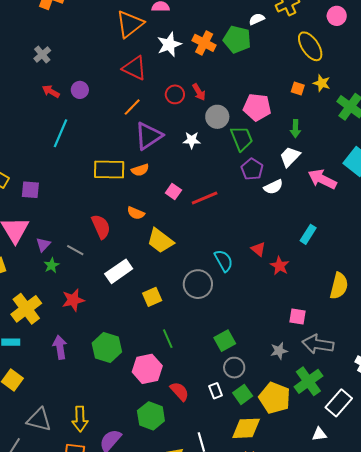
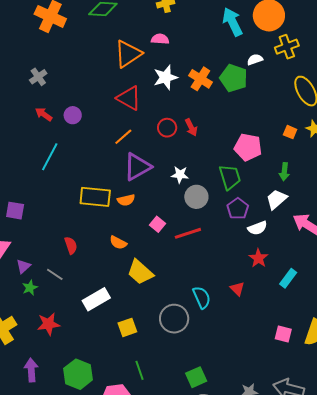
gray circle: (217, 117) -> (196, 197), moved
red semicircle: (101, 227) -> (71, 245), moved, size x0.7
red star: (280, 266) -> (258, 258), moved
pink square: (297, 317) -> (283, 334), moved

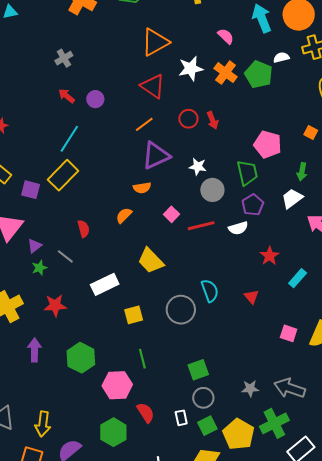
pink semicircle: (160, 39) -> (226, 36), moved, turned 36
yellow rectangle: (95, 197) -> (63, 175), moved, turned -56
white semicircle: (257, 228) -> (238, 228), moved
orange semicircle: (118, 243) -> (124, 215), moved, turned 102
red triangle: (237, 289) -> (251, 297), moved

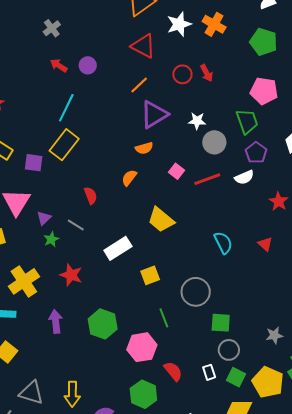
green pentagon: (259, 74) -> (264, 42), moved
red star: (55, 305) -> (71, 275), turned 30
gray circle: (181, 310) -> (196, 292), moved
green square: (198, 370) -> (221, 323), turned 30
green square: (207, 426) -> (236, 377), turned -30

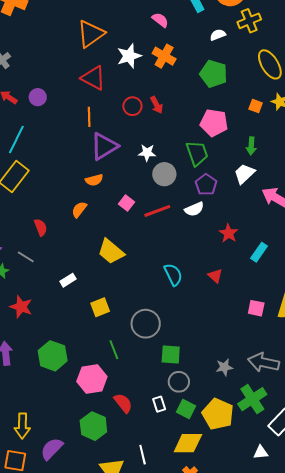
orange line: (139, 85) -> (89, 117), turned -48
white rectangle: (118, 248) -> (68, 280), size x0.6

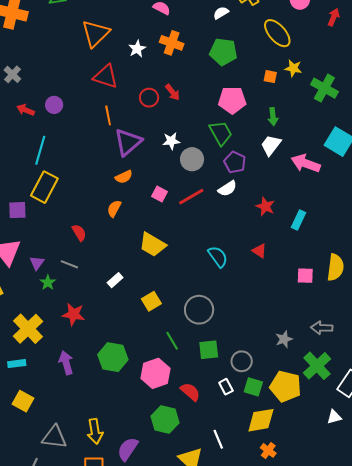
white star: (129, 56) -> (137, 49), size x0.7
green square: (171, 354) -> (209, 350), moved
gray arrow: (263, 362) -> (322, 328), size x0.7

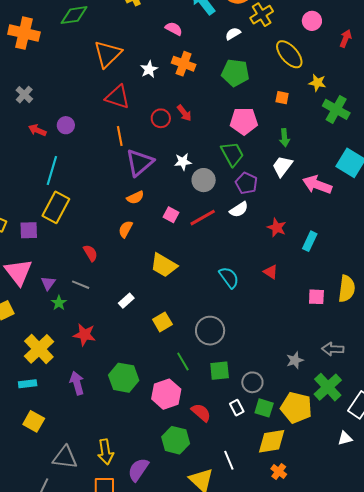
yellow star: (293, 68) -> (317, 83), moved

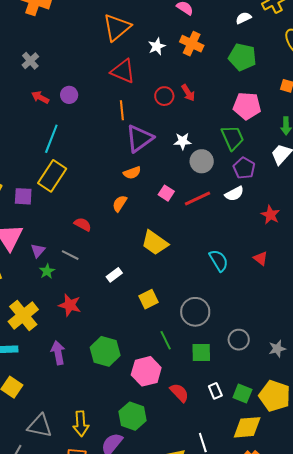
red semicircle: (90, 253) -> (83, 224), turned -36
gray circle: (252, 382) -> (239, 340), moved
green hexagon: (176, 440) -> (132, 416), moved

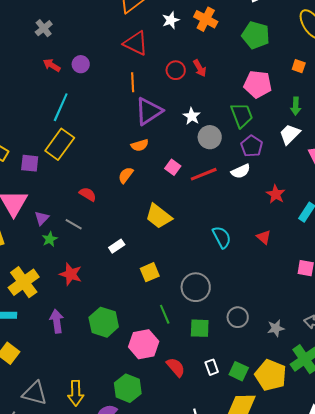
white star: (183, 141) -> (192, 116), turned 30

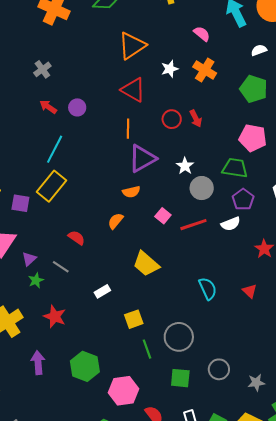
green trapezoid: (242, 115) -> (235, 168), turned -64
green line: (165, 314) -> (147, 349), moved

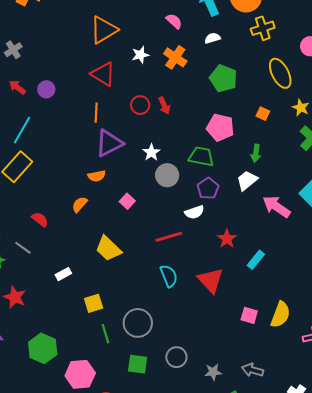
white semicircle: (259, 50) -> (212, 38), moved
red line: (193, 225) -> (169, 237), moved
red triangle: (250, 291) -> (211, 280), size x1.8

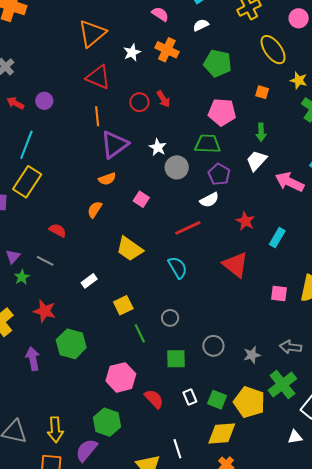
cyan semicircle: (169, 276) -> (178, 267), moved
gray circle: (138, 323) -> (170, 318), size x0.6
green hexagon: (43, 348) -> (71, 344), moved

